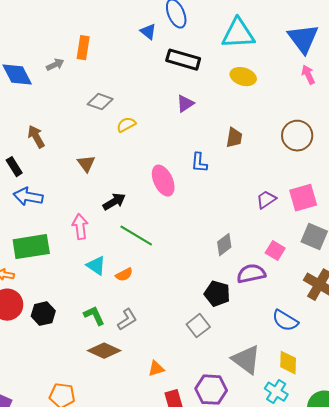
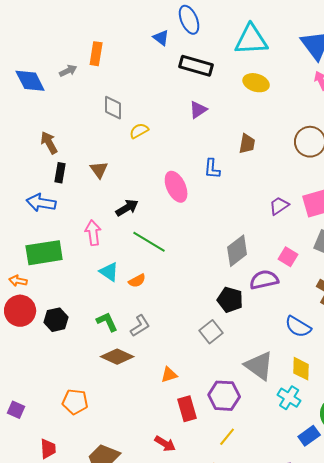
gray diamond: (100, 102) -> (113, 108), turned 70
black rectangle: (14, 167) -> (60, 173), moved, turned 42
gray diamond: (224, 245) -> (237, 251), size x1.4

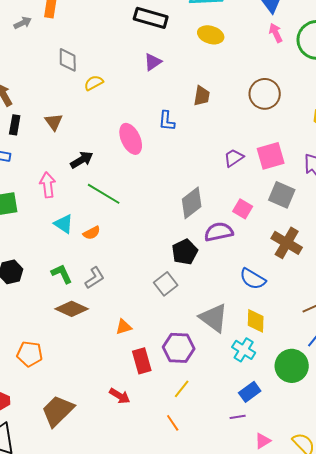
black pentagon: (230, 300) -> (185, 252), turned 30
blue rectangle: (309, 436) -> (250, 392), moved

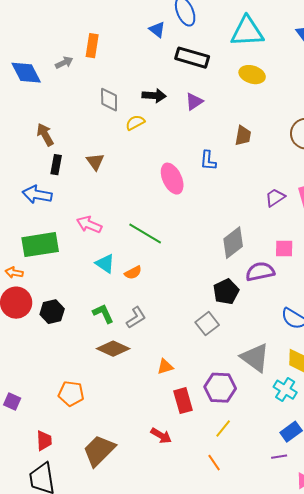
black arrow: (82, 160) -> (154, 96), moved, turned 35
pink arrow: (48, 185) -> (89, 225), turned -60
pink square: (243, 209) -> (284, 249), turned -30

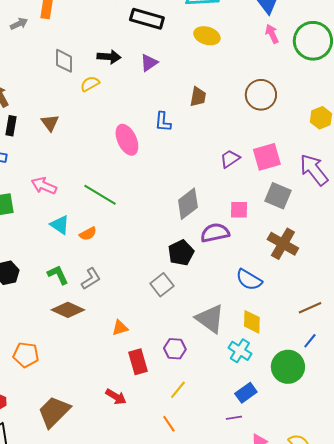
purple hexagon: (220, 388) -> (175, 349), size x0.7

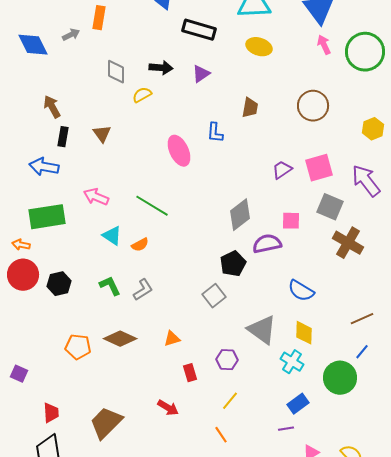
brown cross: (283, 244) -> (348, 243), moved
brown diamond: (68, 310) -> (120, 339), moved
orange pentagon: (26, 355) -> (78, 347), moved
red rectangle: (138, 362) -> (190, 373), size x0.7

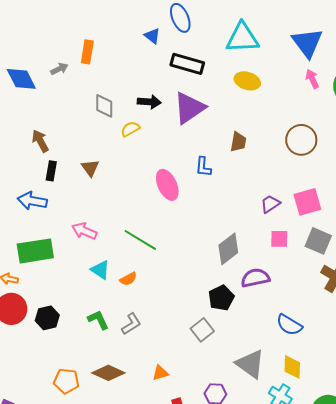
purple triangle: (201, 74) -> (189, 108), size x1.8
pink square: (291, 221) -> (279, 239), moved

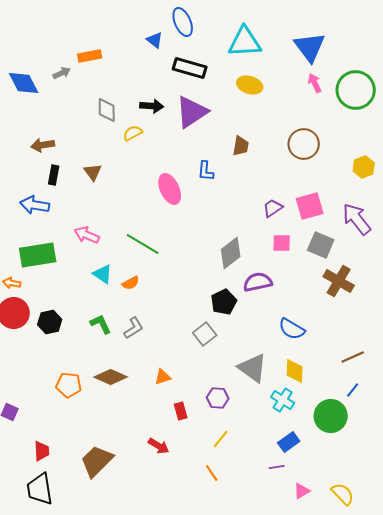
orange rectangle: (87, 52) -> (90, 56), turned 70
brown arrow: (40, 141) -> (43, 145), turned -70

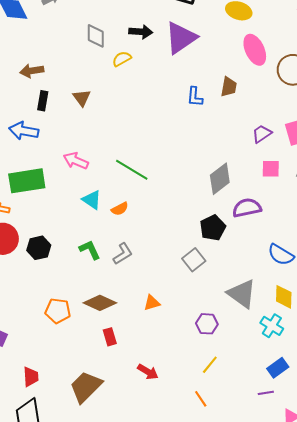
brown trapezoid: (241, 146) -> (229, 87), moved
pink ellipse: (170, 189) -> (255, 50), moved
red rectangle: (181, 411) -> (110, 337), moved

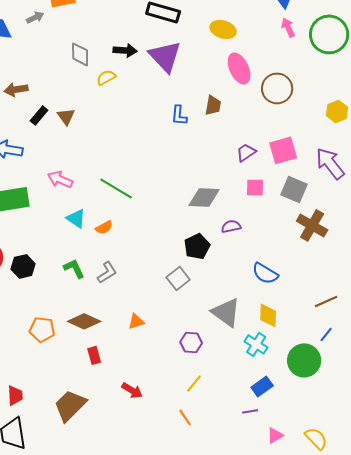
purple triangle: (181, 38) -> (165, 56), turned -39
black rectangle: (43, 101) -> (39, 115), moved, turned 30
gray diamond: (220, 179) -> (204, 197), turned 40
purple semicircle: (247, 208) -> (231, 226), size x0.7

